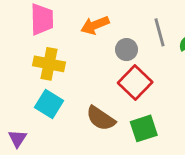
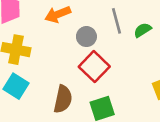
brown semicircle: (101, 118) -> (63, 99), turned -112

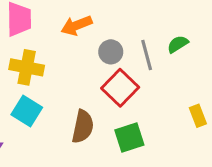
gray line: (116, 21) -> (147, 55), moved

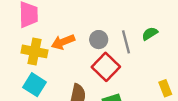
orange arrow: (77, 25) -> (63, 42), moved

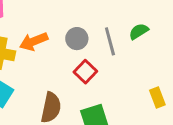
red square: (106, 67) -> (85, 72), size x0.7

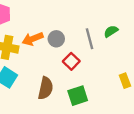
gray circle: (77, 39) -> (56, 39), moved

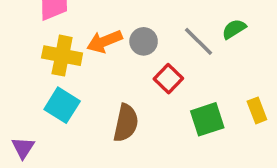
gray line: (90, 39) -> (198, 41), turned -30
green square: (78, 96) -> (207, 119), moved

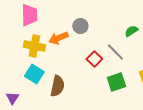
gray circle: (144, 41) -> (80, 26), moved
gray line: (198, 41) -> (115, 52), moved
brown semicircle: (126, 123) -> (57, 86), moved

